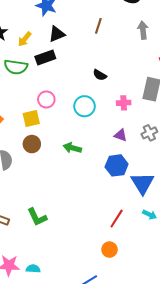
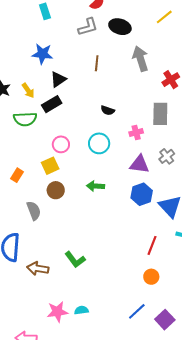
gray arrow: (143, 30) -> (140, 59), size x1.4
yellow arrow: (25, 39) -> (28, 91), turned -63
purple triangle: (121, 135) -> (139, 164), size x1.5

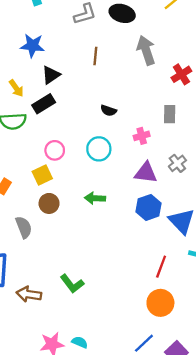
gray rectangle: (160, 114) -> (170, 114), size x0.7
orange circle: (151, 277) -> (160, 303), size x1.5
cyan semicircle: (81, 310) -> (80, 342), turned 32

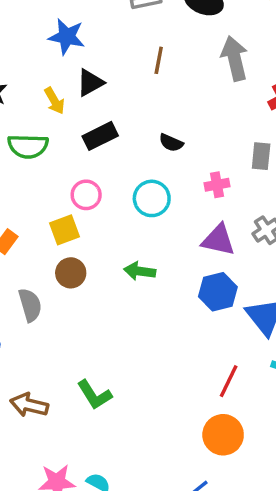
yellow arrow: (16, 88) -> (54, 101), moved
black rectangle: (44, 104) -> (100, 136), moved

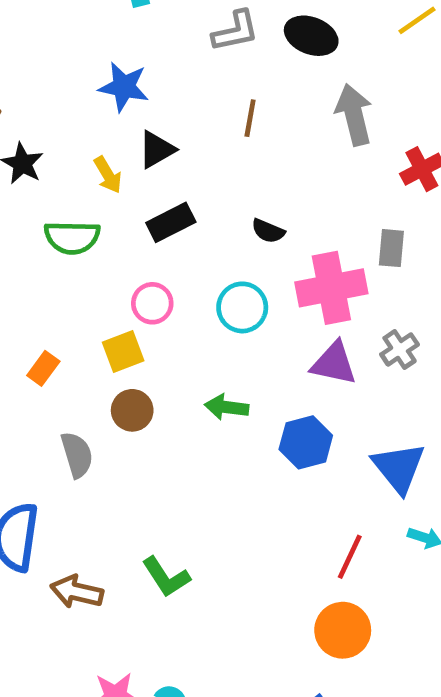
pink cross: (217, 185) -> (331, 288), size x2.0
blue hexagon: (218, 292) -> (306, 442), moved

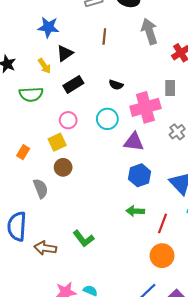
purple triangle: (334, 363) -> (134, 142), moved
green arrow: (227, 407) -> (135, 211), moved

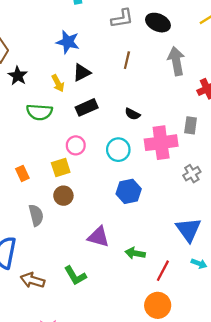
purple triangle: (134, 142) -> (99, 237), moved
orange rectangle: (23, 152) -> (22, 173), turned -64
blue hexagon: (140, 175) -> (129, 191), moved

